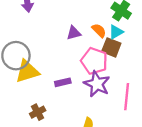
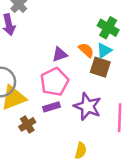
pink pentagon: (94, 61) -> (54, 82), moved, turned 30
brown cross: (38, 112) -> (27, 124), moved

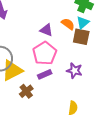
purple triangle: (60, 54) -> (46, 30), turned 48
purple star: (88, 106) -> (74, 71), size x0.7

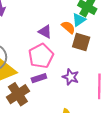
cyan triangle: (83, 23) -> (79, 20), moved
brown cross: (26, 91) -> (18, 94), size x1.5

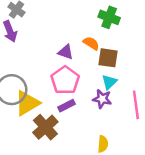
cyan triangle: (79, 20) -> (109, 82), moved

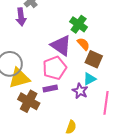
green cross: (109, 17) -> (79, 24), moved
purple triangle: (66, 52) -> (61, 45), size x1.6
brown cross: (45, 127) -> (29, 101), turned -35

